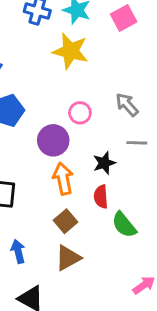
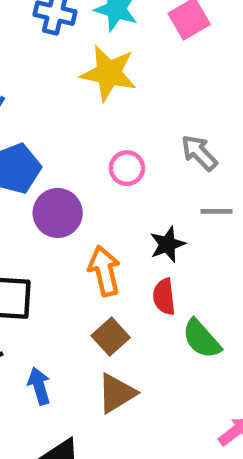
purple circle: (53, 140) -> (58, 213), moved

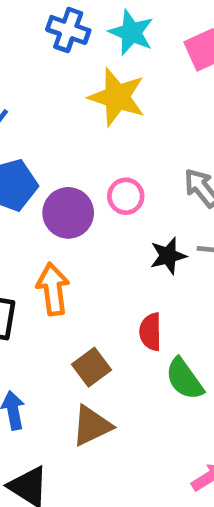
purple circle: (58, 213) -> (68, 213), moved
black star: (167, 244) -> (168, 256), moved
orange arrow: (104, 271) -> (53, 289), moved

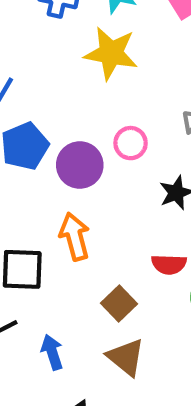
red semicircle: (151, 332) -> (169, 264), turned -80
brown triangle: (92, 426) -> (126, 357), turned -48

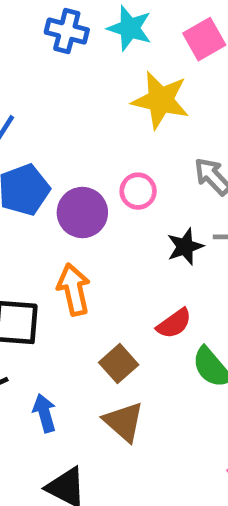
yellow star: (111, 53) -> (161, 100), moved
red semicircle: (169, 264) -> (174, 323), turned -40

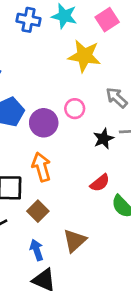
brown square: (119, 364) -> (38, 211), moved
blue arrow: (45, 413) -> (37, 250), moved
brown triangle: (124, 422) -> (75, 241), turned 40

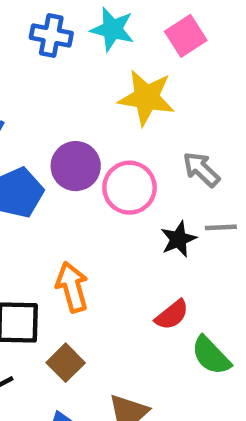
pink circle: (75, 109) -> (129, 188), size x1.5
purple circle: (44, 123) -> (76, 166), moved

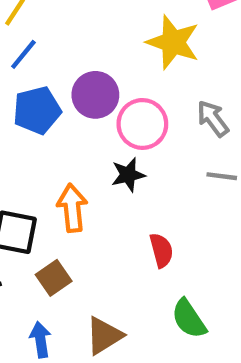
black star: (178, 239) -> (128, 175), moved
red semicircle: (172, 315) -> (161, 250), turned -76
green semicircle: (211, 356) -> (189, 319), moved

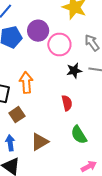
black star: (128, 175) -> (74, 71), moved

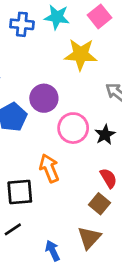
pink circle: (59, 45) -> (73, 128), moved
brown square: (17, 115) -> (99, 204), moved

